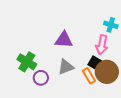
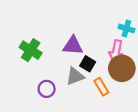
green cross: (27, 62) -> (31, 50), moved
black square: (95, 63) -> (88, 64), moved
brown circle: (107, 72) -> (122, 68), moved

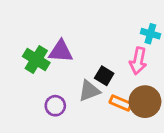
purple triangle: (73, 46) -> (61, 51), moved
brown circle: (122, 68) -> (145, 102), moved
orange rectangle: (101, 87) -> (121, 103), turned -36

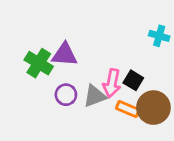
pink arrow: (138, 61) -> (112, 83), moved
black square: (104, 76) -> (133, 80), moved
purple circle: (55, 106) -> (66, 95), moved

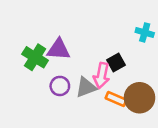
black square: (133, 80) -> (116, 62), moved, turned 30

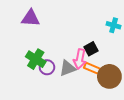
purple triangle: (59, 49) -> (31, 18), moved
green cross: (35, 57) -> (36, 59), moved
orange rectangle: (116, 99) -> (92, 68), moved

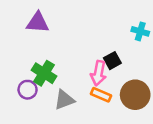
purple circle: (47, 67) -> (28, 90), moved
gray triangle: (67, 68) -> (64, 100), moved
orange rectangle: (92, 68) -> (101, 95), moved

